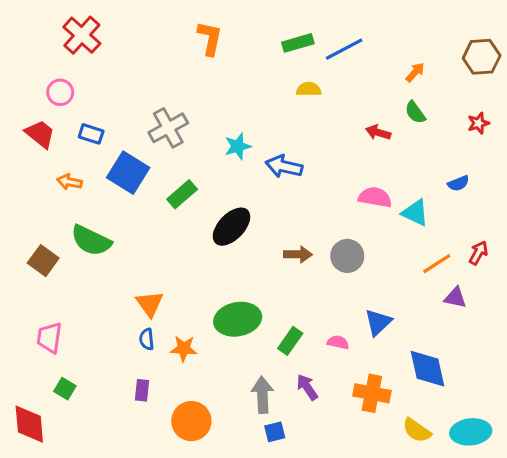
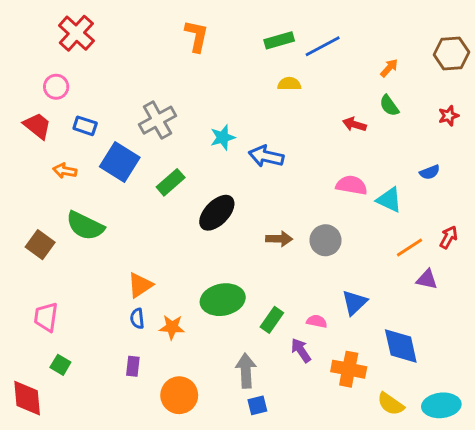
orange triangle: (150, 304) -> (140, 285), turned 32
purple arrow: (307, 387) -> (301, 350), moved

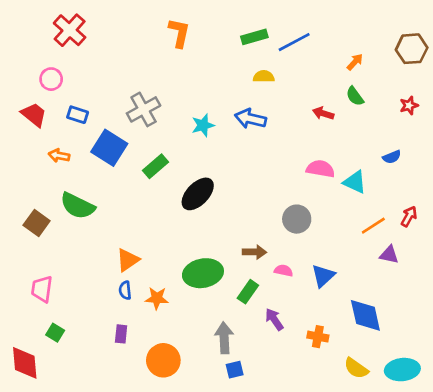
blue arrow: (266, 156) -> (251, 119), moved
brown arrow: (279, 239) -> (254, 252), moved
pink semicircle: (317, 321) -> (284, 271), moved
orange cross: (349, 369) -> (318, 337), size x0.7

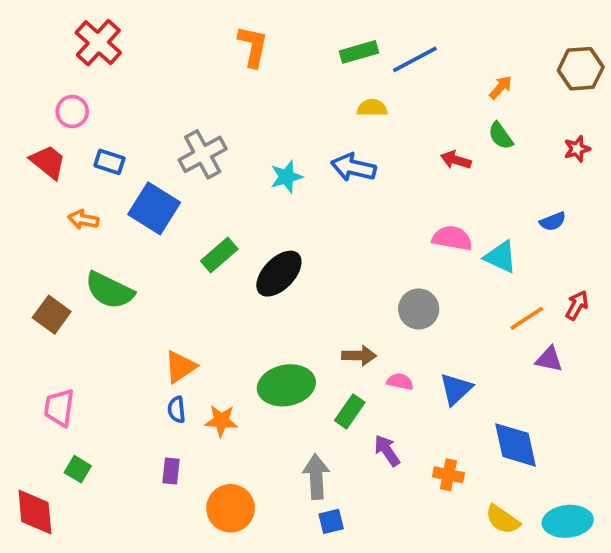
green rectangle: (155, 166) -> (219, 255), moved

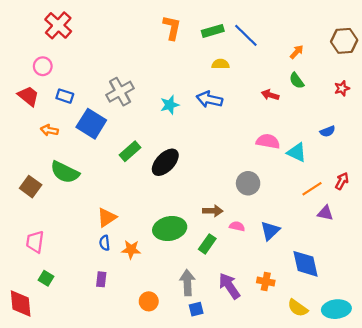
orange L-shape: (253, 46) -> (172, 28), moved
blue line: (415, 59) -> (246, 35), turned 72
purple arrow: (387, 451) -> (229, 286), moved, size x1.4
orange circle: (231, 508) -> (149, 301), moved, size x0.7

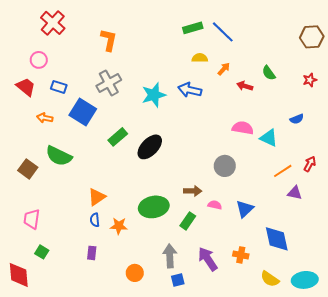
orange L-shape: (172, 28) -> (109, 40), moved
orange arrow: (297, 52) -> (224, 69), moved
cyan star: (170, 105) -> (154, 95), size x1.4

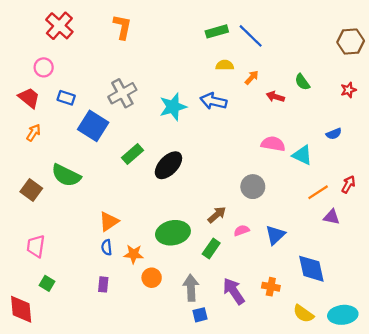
orange L-shape: (109, 40) -> (122, 27), moved
orange arrow: (45, 118) -> (34, 133), moved, turned 112
brown arrow: (193, 191) -> (217, 215), turned -42
pink semicircle: (215, 205) -> (242, 230), turned -32
orange circle: (135, 273) -> (152, 278), moved

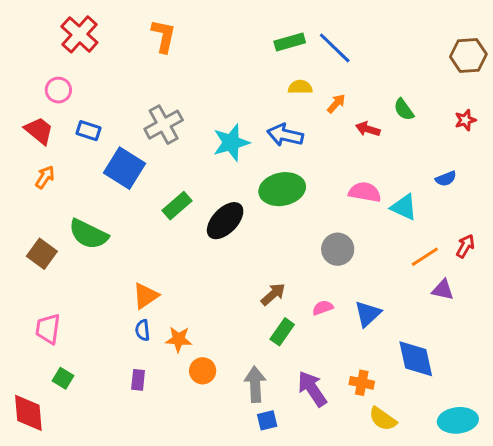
brown arrow: (217, 215) -> (273, 294), moved
green ellipse: (173, 233) -> (282, 189), moved
yellow semicircle: (303, 314) -> (383, 419), moved

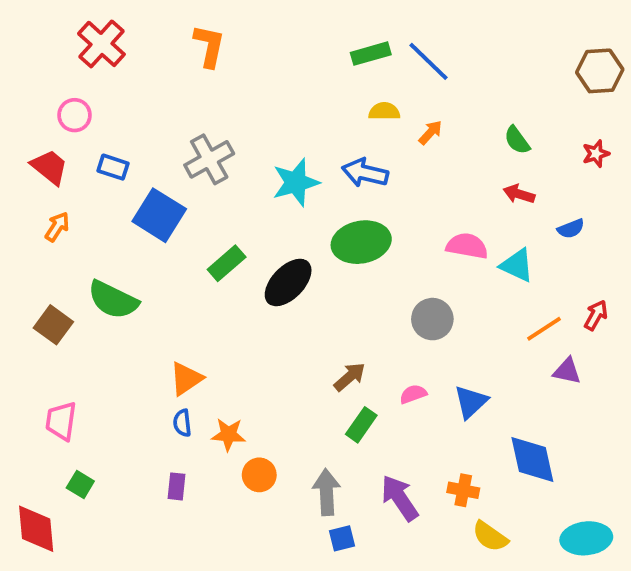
red arrow: (368, 129) -> (519, 194), moved

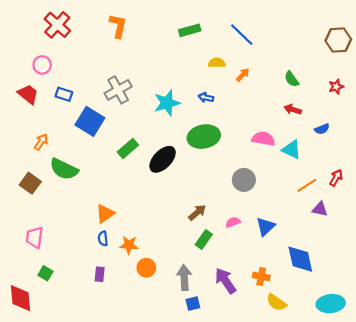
green rectangle: (371, 54) -> (190, 30), moved
blue arrow: (365, 173) -> (206, 97), size x0.6
orange arrow: (57, 227) -> (41, 142), moved

